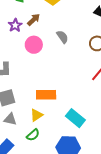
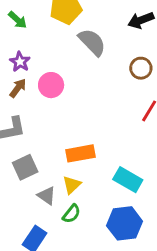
brown arrow: (34, 20) -> (18, 88), moved
gray semicircle: (62, 37) -> (92, 42), moved, size x1.5
gray triangle: (10, 119) -> (47, 196), moved, turned 32

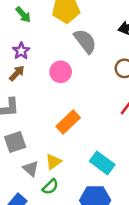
pink circle: (51, 85) -> (61, 72), moved
orange rectangle: (80, 153) -> (68, 122), moved, turned -40

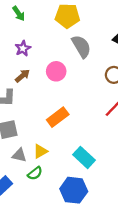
green arrow: (23, 15) -> (19, 14), moved
brown arrow: (17, 73) -> (22, 76), moved
gray triangle: (31, 169) -> (19, 155), turned -35

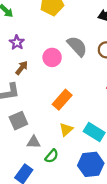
gray semicircle: (81, 46) -> (77, 46), moved
yellow triangle: (40, 151) -> (66, 129), moved

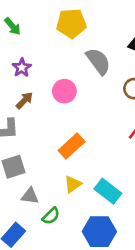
gray semicircle: (77, 46) -> (98, 61), moved

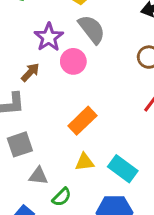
gray semicircle: (98, 61) -> (92, 29), moved
purple star: (22, 68) -> (49, 37), moved, size x1.4
yellow triangle: (73, 184) -> (84, 162), turned 30

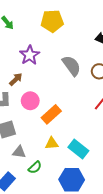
gray semicircle: (92, 29) -> (72, 66), moved
pink circle: (73, 61) -> (30, 101), moved

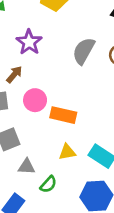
gray semicircle: (72, 66) -> (84, 51), turned -110
orange rectangle: (51, 114) -> (63, 115), turned 60

